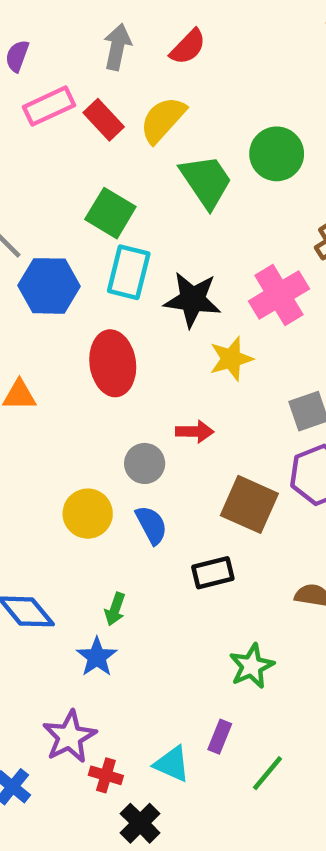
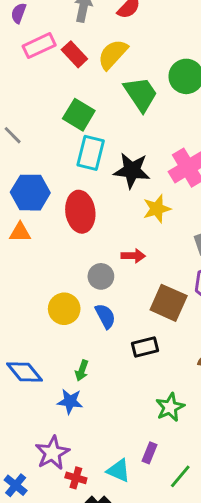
blue hexagon: (49, 286) -> (30, 193), moved
blue star: (97, 657) -> (70, 401), turned -30

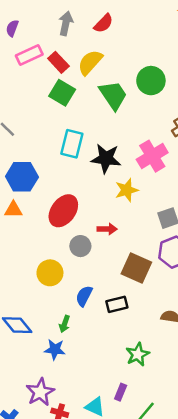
green square: (79, 115) -> (62, 93), moved
red ellipse: (80, 212) -> (63, 211), moved, turned 44
blue semicircle: (105, 316) -> (84, 296), moved, turned -125

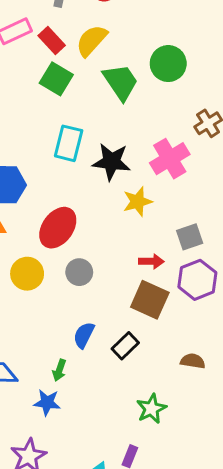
red arrow: (107, 229) -> (151, 261), moved
yellow circle: (50, 273) -> (27, 274), moved
black rectangle: (117, 304) -> (125, 346), turned -30

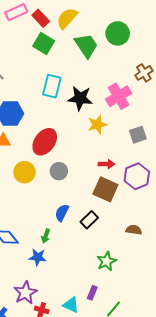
gray square: (190, 237) -> (138, 135), moved

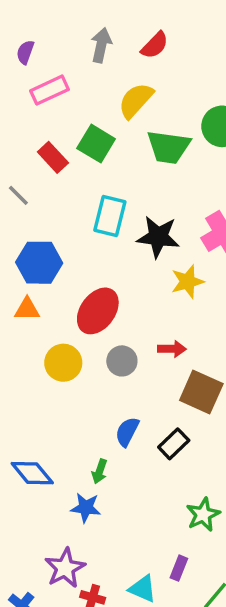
red rectangle: (41, 18) -> (53, 157), moved
green trapezoid: (86, 46) -> (169, 147), turned 132
red arrow: (106, 164) -> (172, 349), moved

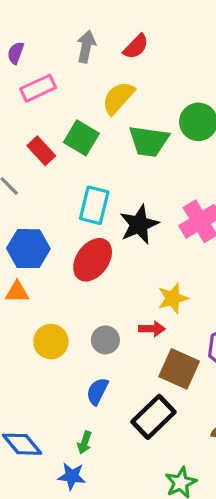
black star: (158, 237) -> (139, 224), turned -30
yellow star: (187, 282) -> (173, 298), moved
red ellipse: (98, 311) -> (93, 260), moved
blue semicircle: (127, 432) -> (97, 391), moved
black rectangle: (174, 444) -> (154, 417), size x1.5

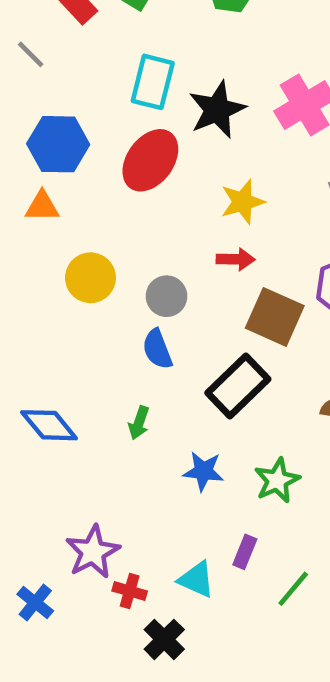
yellow star: (173, 298) -> (243, 202), moved
gray circle: (105, 340) -> (166, 296), moved
blue semicircle: (97, 391) -> (157, 349), turned -48
blue star: (72, 476) -> (203, 471), moved

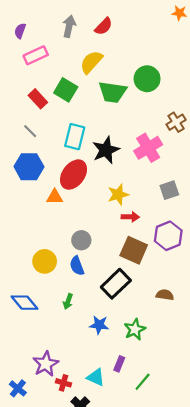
gray line: (31, 54) -> (30, 131), moved
orange triangle: (42, 206) -> (55, 197), moved
red arrow: (236, 259) -> (130, 217), moved
yellow circle: (90, 278) -> (45, 261), moved

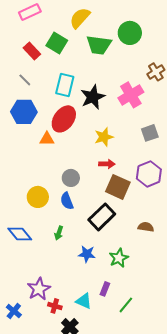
red arrow: (130, 217) -> (107, 164), moved

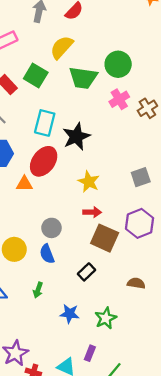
pink cross: (131, 95) -> (119, 99), moved, size x0.7
yellow star: (104, 137) -> (89, 182), turned -30
black rectangle: (102, 217) -> (86, 272), size x0.6

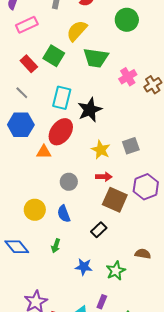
green circle: (118, 64) -> (127, 20), moved
gray square: (141, 177) -> (131, 146), moved
gray circle: (51, 228) -> (69, 182), moved
brown semicircle: (136, 283) -> (143, 254), moved

